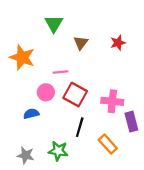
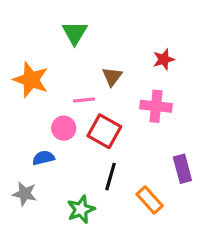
brown triangle: (81, 43) -> (112, 77), moved
pink cross: (112, 101) -> (156, 106), moved
green star: (58, 151) -> (81, 209), turned -30
gray star: (26, 155) -> (25, 194), moved

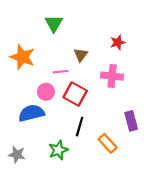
blue semicircle: (43, 158) -> (31, 113), size x1.6
gray star: (25, 194) -> (17, 155), moved

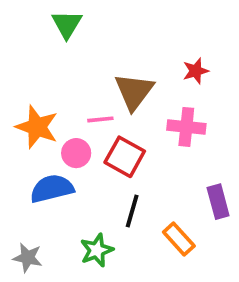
green triangle: (54, 23) -> (67, 24), moved
brown triangle: (81, 55) -> (134, 91), size x1.6
orange star: (22, 57) -> (37, 127), moved

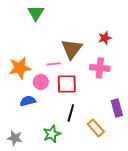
orange star: (37, 127) -> (20, 68), turned -30
red square: (125, 157) -> (67, 84), turned -30
blue semicircle: (52, 189) -> (28, 101), size x0.7

